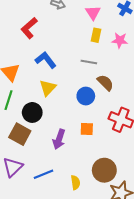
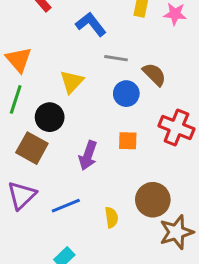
blue L-shape: (46, 60) -> (91, 24), moved
gray line: (89, 62) -> (116, 58), moved

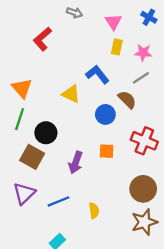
blue L-shape: (91, 24) -> (97, 74), moved
gray line: (116, 58) -> (141, 78), moved, turned -42
yellow triangle: (72, 82) -> (71, 94), moved, turned -48
brown circle: (153, 200) -> (143, 189), moved

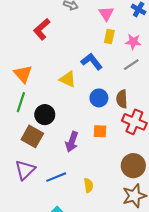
brown semicircle: (127, 100) -> (122, 99), moved, turned -138

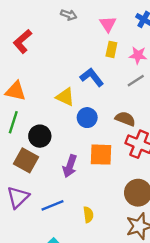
red L-shape: (42, 29) -> (22, 41), moved
orange triangle: (23, 74) -> (16, 91), turned -36
blue circle: (99, 98) -> (87, 118), moved
brown semicircle: (122, 99) -> (125, 119), turned 114
orange square: (100, 131) -> (101, 155), size x1.5

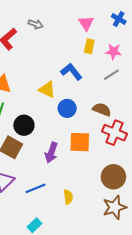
gray arrow: (69, 15) -> (36, 24), moved

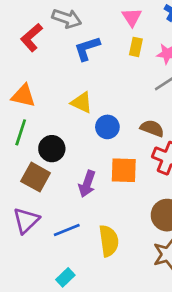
gray arrow: (36, 24) -> (67, 19), size x1.5
blue L-shape: (71, 72) -> (87, 48), moved, turned -70
yellow semicircle: (68, 197) -> (109, 241), size x1.6

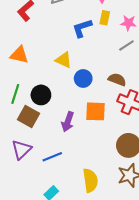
blue L-shape: (87, 48) -> (82, 28), moved
green line: (21, 132) -> (15, 94), moved
yellow semicircle: (109, 241) -> (90, 180), moved

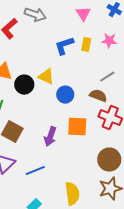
yellow rectangle: (105, 18) -> (86, 45), moved
gray line: (126, 46) -> (107, 77), moved
black circle: (41, 95) -> (24, 85), moved

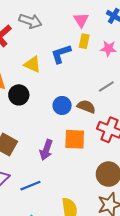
yellow rectangle: (86, 45) -> (84, 41), moved
yellow triangle: (46, 77) -> (32, 64), moved
brown semicircle: (98, 96) -> (86, 107), moved

